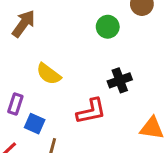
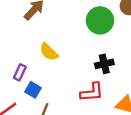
green circle: (108, 27) -> (100, 20), size x1.5
red L-shape: (91, 111) -> (92, 92), moved

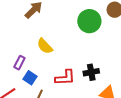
black cross: (104, 64) -> (91, 72), moved
red L-shape: (92, 92) -> (65, 78), moved

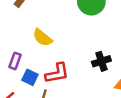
red L-shape: (65, 78) -> (57, 73), moved

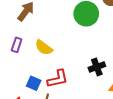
purple rectangle: (15, 61) -> (17, 45), moved

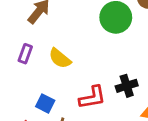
red L-shape: (58, 79) -> (92, 97), moved

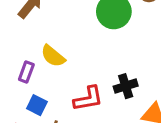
purple rectangle: (25, 54) -> (26, 72), moved

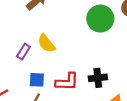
blue square: (37, 105) -> (37, 80), moved, turned -35

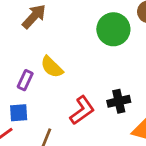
blue square: (37, 80) -> (19, 113), moved
red L-shape: (67, 82) -> (82, 110), turned -30

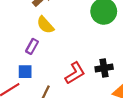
yellow semicircle: (52, 67) -> (45, 25), moved

